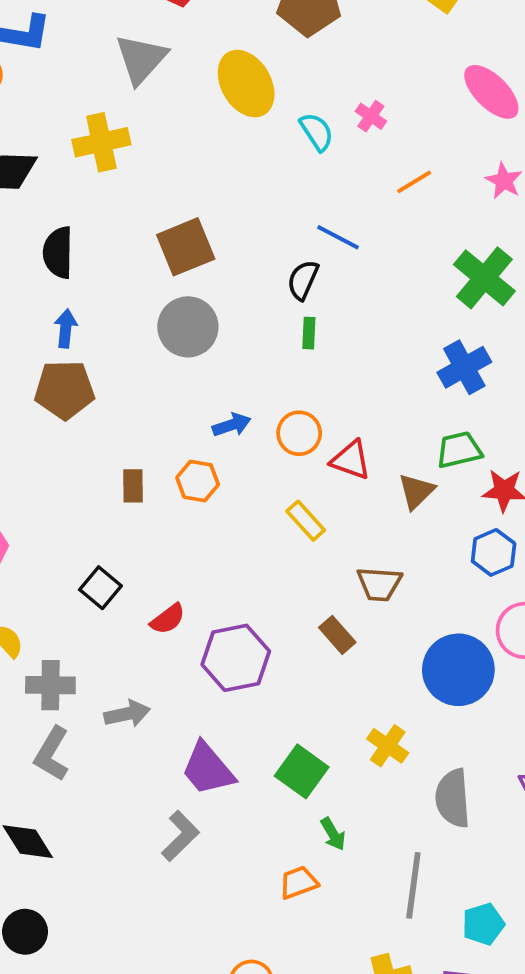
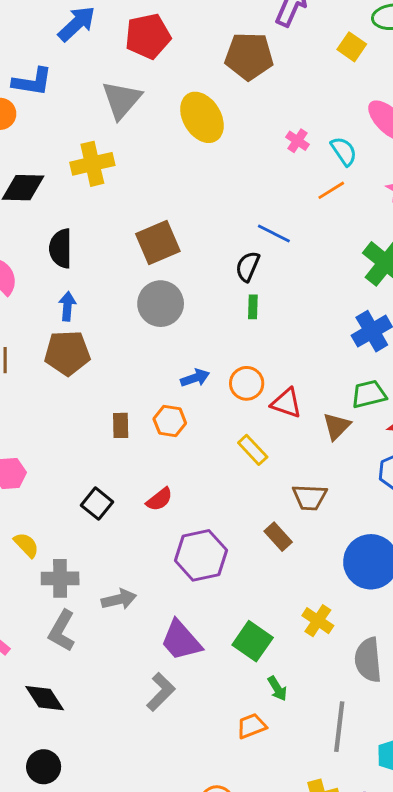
cyan semicircle: (317, 132) -> (344, 151), moved
red semicircle: (168, 619) -> (159, 499), moved

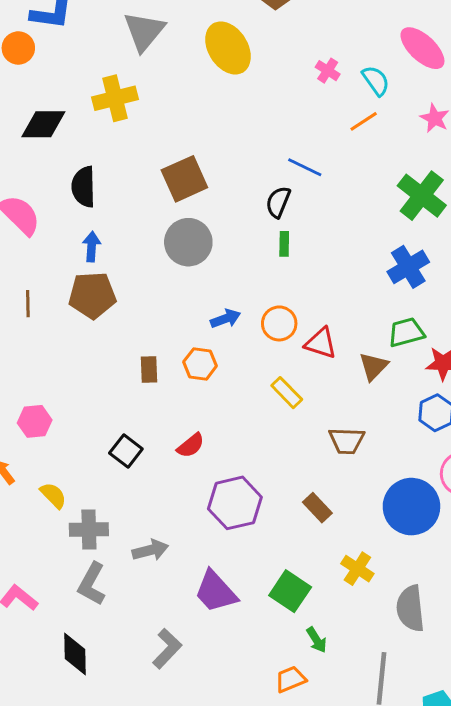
brown rectangle: (278, 537) -> (317, 508), moved
gray L-shape: (161, 692) -> (167, 649), moved
black diamond: (45, 698) -> (75, 654), turned 33

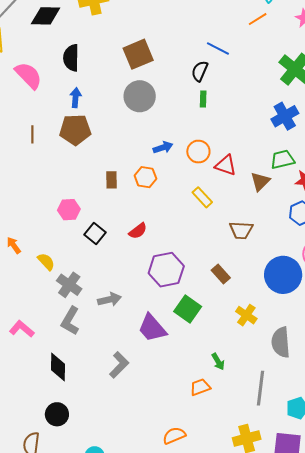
pink hexagon: (35, 421) -> (69, 210), moved
gray cross: (89, 529) -> (69, 285), turned 35
green square: (290, 591) -> (188, 309), moved

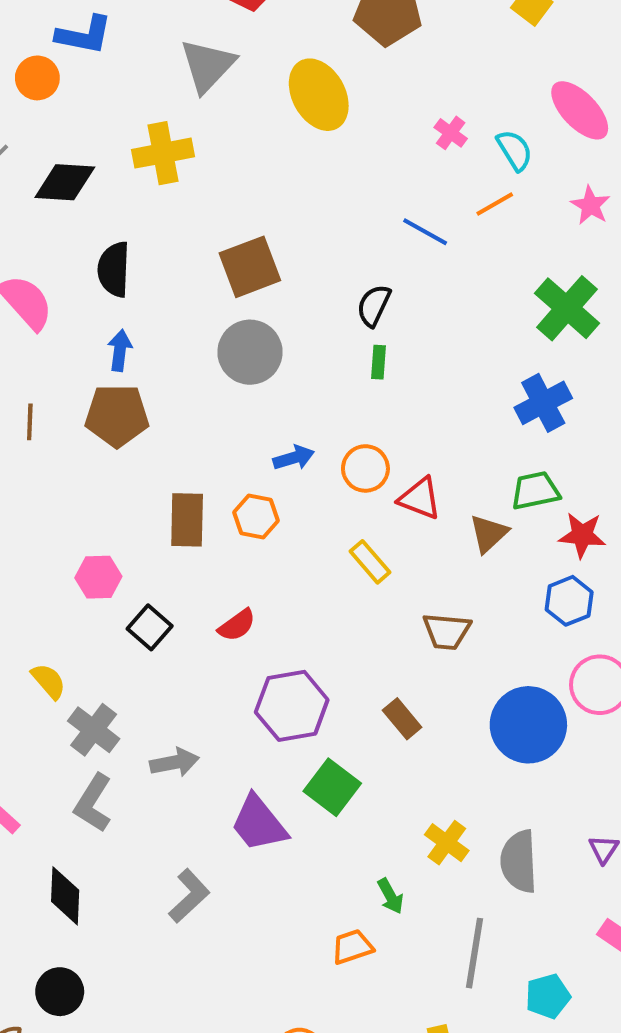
blue line: (218, 49) -> (425, 232), moved
brown rectangle: (112, 180) -> (187, 520), size x1.5
yellow cross: (246, 315) -> (447, 843), moved

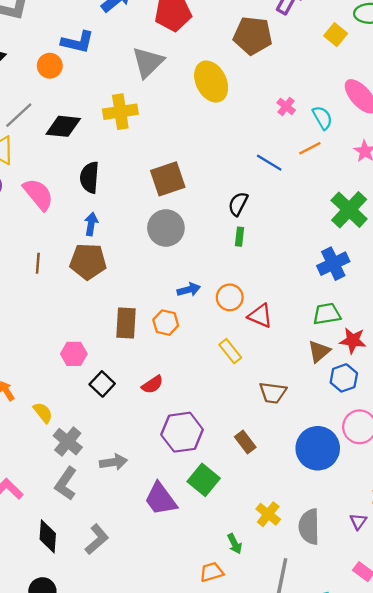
brown triangle: (489, 534) -> (319, 351), moved
gray L-shape: (189, 896) -> (97, 539), moved

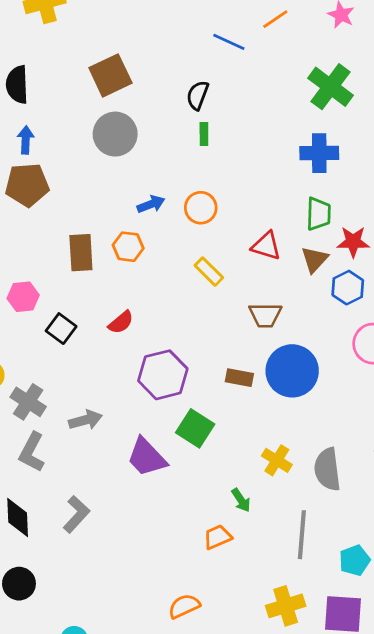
blue cross: (333, 264) -> (319, 153), turned 32
green trapezoid: (327, 314) -> (319, 214), turned 108
red triangle: (260, 316) -> (266, 246), moved
brown rectangle: (245, 442) -> (239, 378), turned -35
blue circle: (318, 448) -> (292, 371), moved

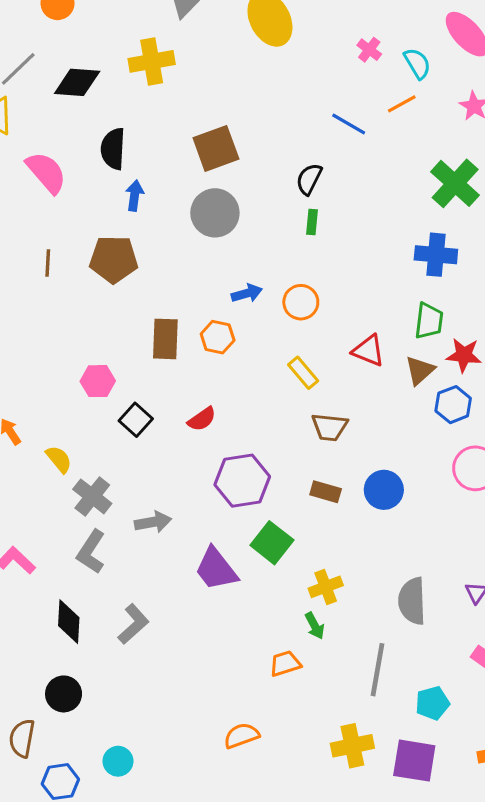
blue arrow: (26, 140) -> (135, 196), moved
brown trapezoid: (265, 315) -> (330, 427), moved
blue circle: (292, 371) -> (384, 490), size x0.7
yellow cross: (277, 460) -> (326, 587), moved, turned 32

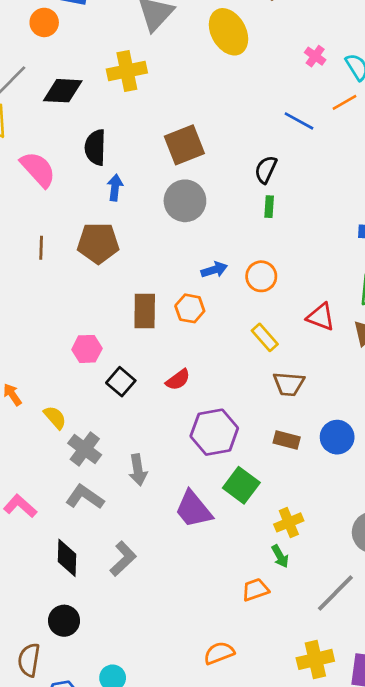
gray arrow: (153, 522) -> (138, 470), turned 92
gray L-shape: (91, 552) -> (85, 497), turned 93
gray line: (378, 670) -> (335, 593), turned 36

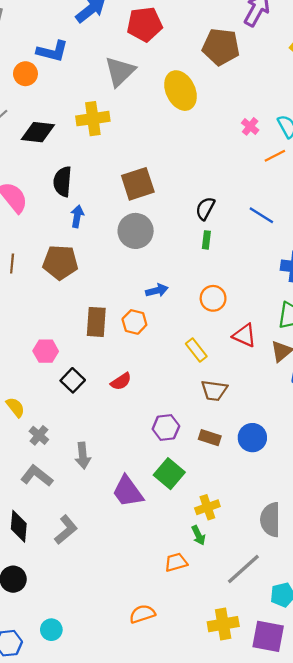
pink cross: (315, 56) -> (250, 126), moved
blue line: (299, 121) -> (261, 215), moved
orange circle: (261, 276) -> (213, 298), moved
purple hexagon: (214, 432) -> (166, 427), moved, size x0.7
gray cross: (85, 449) -> (39, 435), size x0.7

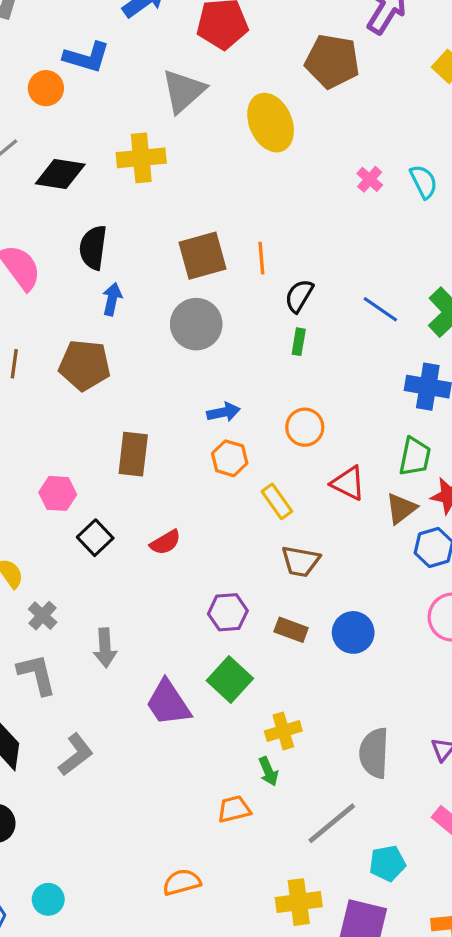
orange line: (275, 156) -> (261, 258), moved, turned -70
orange hexagon: (134, 322) -> (230, 458), moved
gray L-shape: (37, 476) -> (37, 674), turned 36

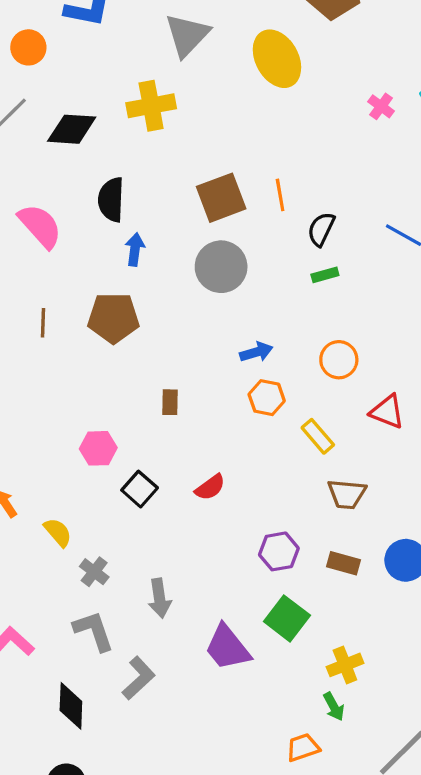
orange circle: (46, 88) -> (28, 47), moved
green rectangle: (299, 342) -> (325, 275), turned 70
brown rectangle: (133, 454) -> (170, 402), size x0.6
gray L-shape: (76, 755) -> (139, 678), moved

